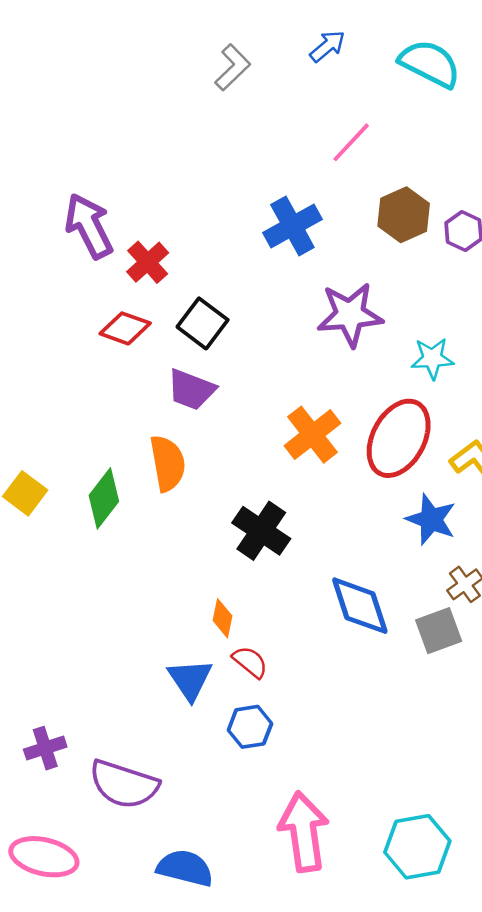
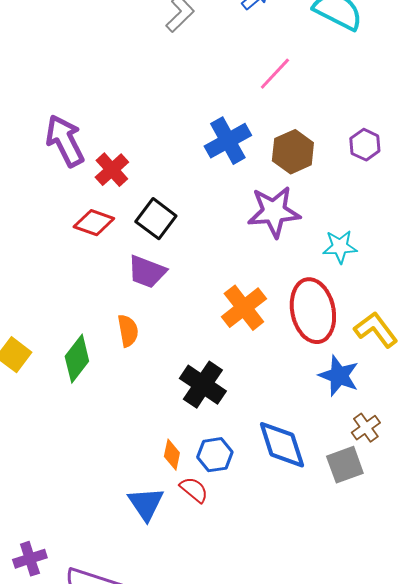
brown hexagon: (404, 215) -> (293, 152), moved
red ellipse: (399, 438) -> (313, 311), turned -40
orange semicircle: (168, 463) -> (128, 331), size x0.7
blue hexagon: (250, 727) -> (215, 455), moved

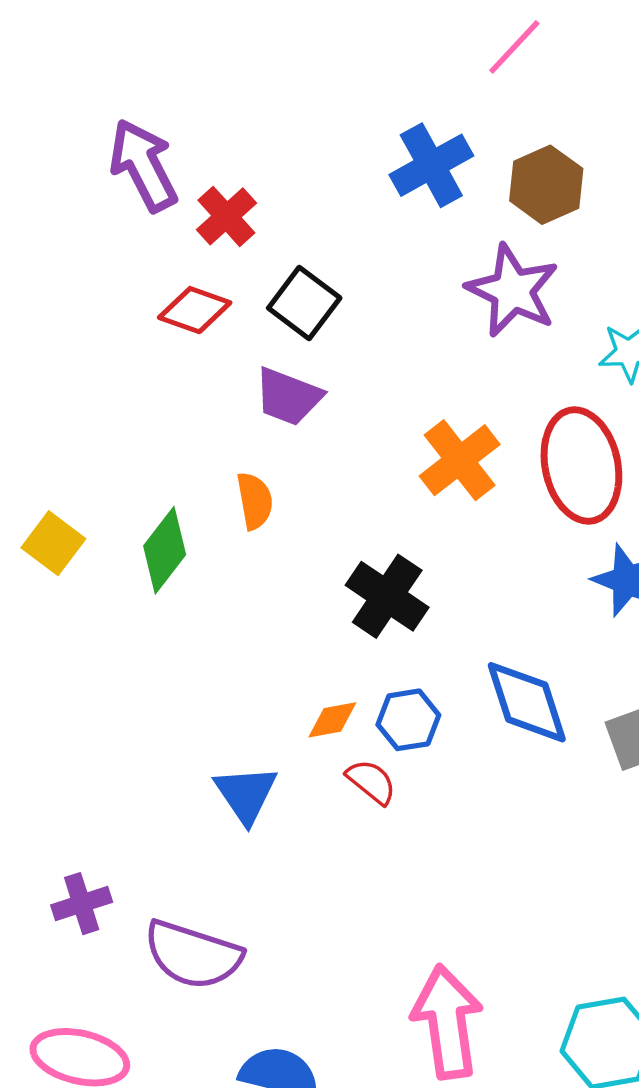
purple star: (274, 212) -> (513, 291), turned 30
orange diamond: (172, 455) -> (332, 720), turned 68
blue triangle: (146, 504) -> (246, 794), moved

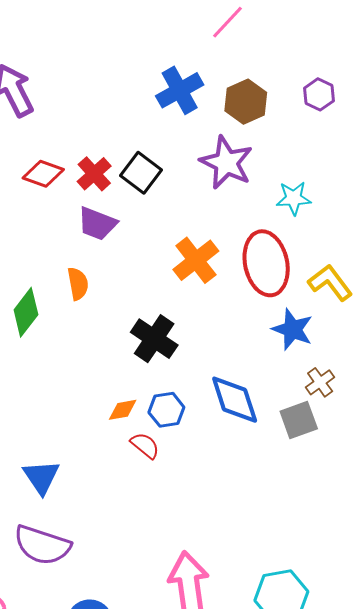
red cross: (226, 216) -> (94, 174), moved
black square: (304, 303) -> (141, 173), moved
blue triangle: (246, 794) -> (41, 477), moved

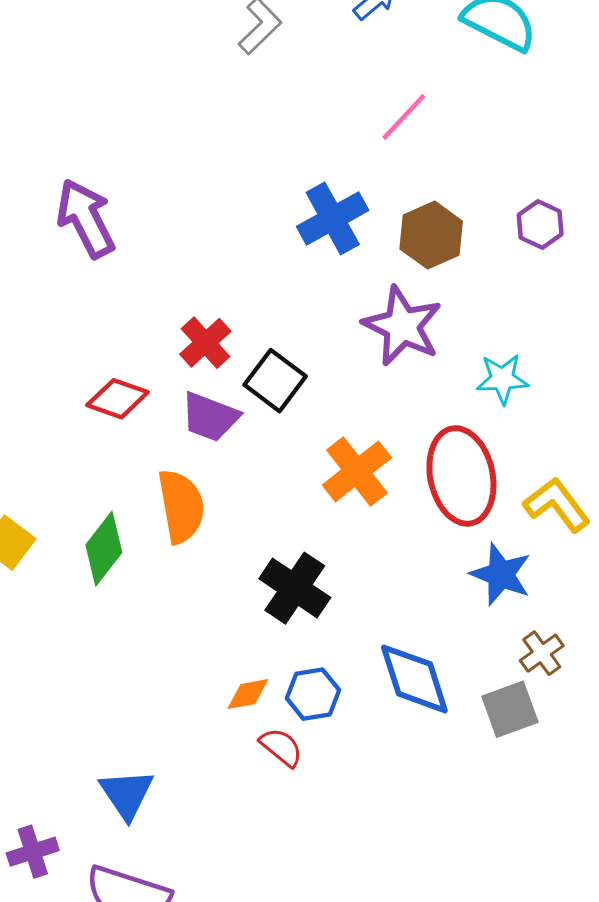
black square: (141, 173) -> (275, 381), moved
red diamond: (43, 174) -> (118, 399), moved
orange semicircle: (78, 284) -> (181, 506), size x1.5

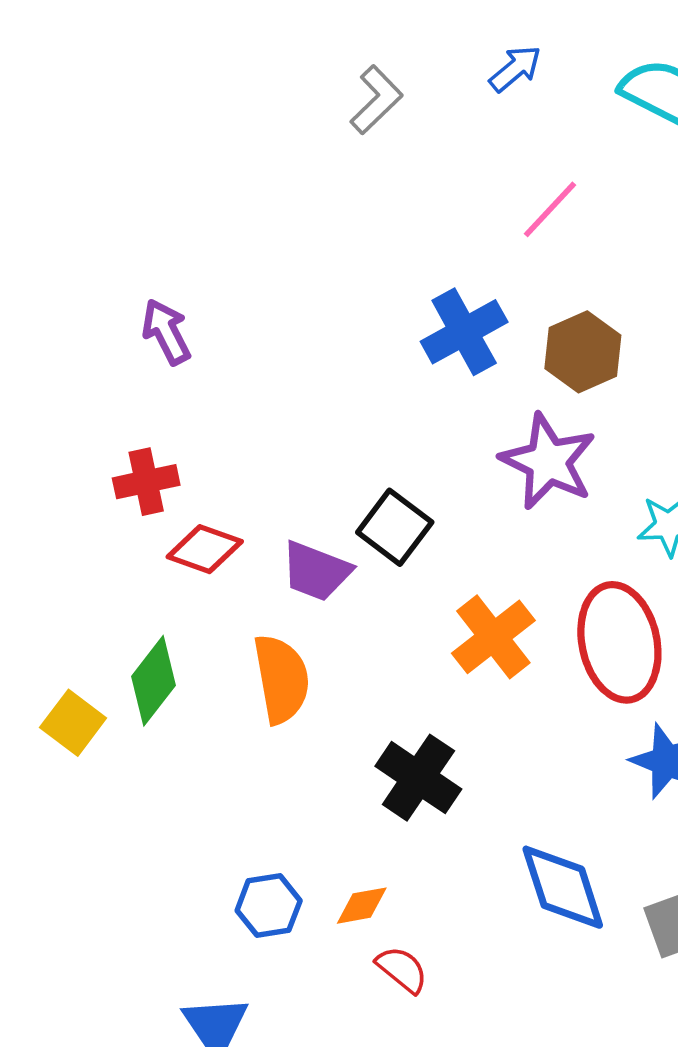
purple arrow: (86, 218) -> (166, 332), size x0.7
red cross: (205, 343) -> (146, 482), moved, turned 30
green diamond: (104, 549) -> (153, 681), moved
blue hexagon: (313, 694) -> (269, 906), moved

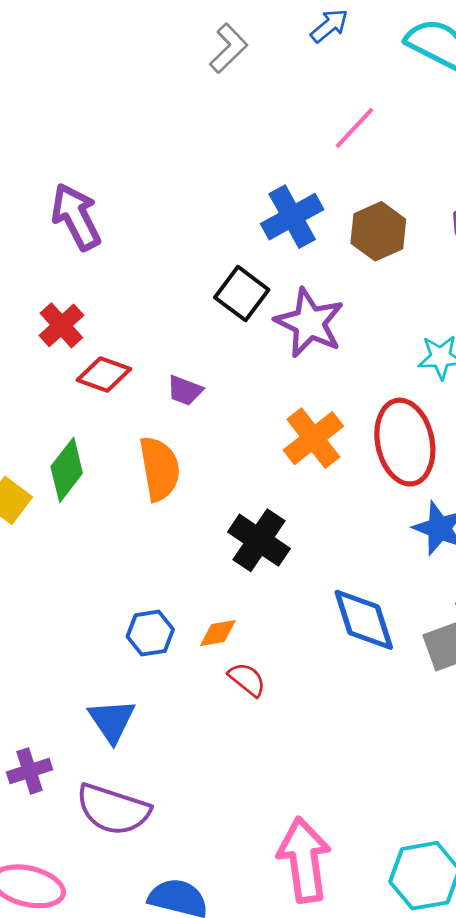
purple arrow: (166, 332) -> (76, 217), size x1.4
purple star: (548, 462) -> (309, 323), moved
red cross: (146, 482) -> (61, 325), turned -30
black square: (395, 527) -> (242, 294), moved
purple trapezoid: (316, 571) -> (185, 390), size x0.7

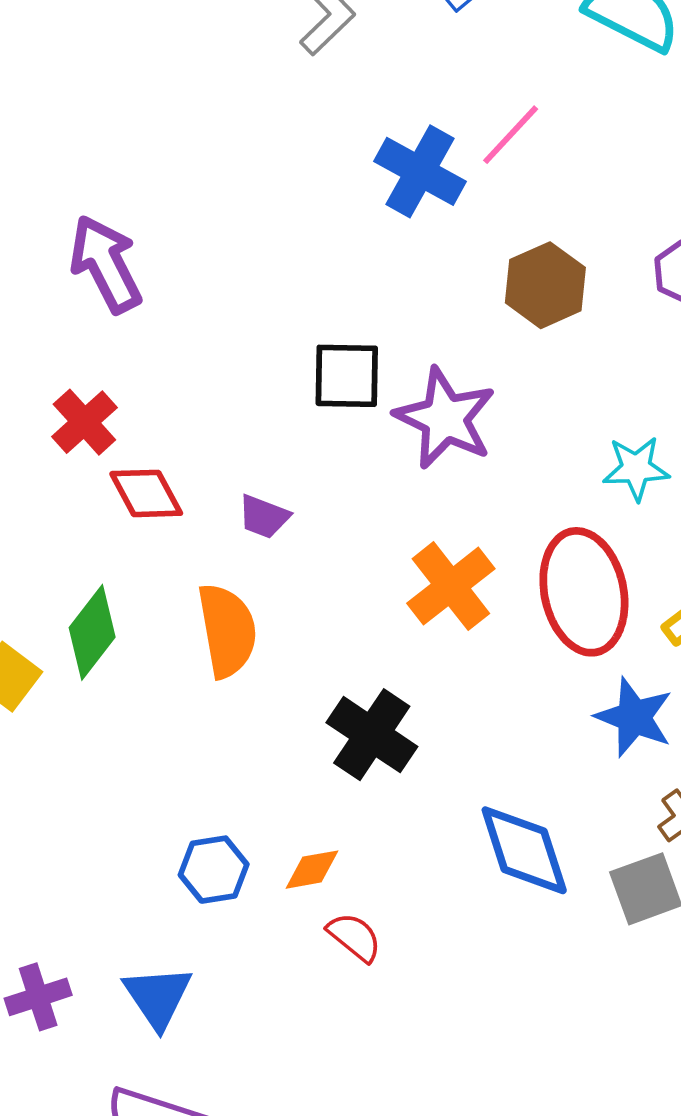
blue cross: (292, 217) -> (420, 171), moved, turned -32
black square: (242, 294) -> (347, 376), turned -36
red diamond: (104, 374) -> (146, 493), turned 42
purple cross: (30, 771) -> (38, 997), moved

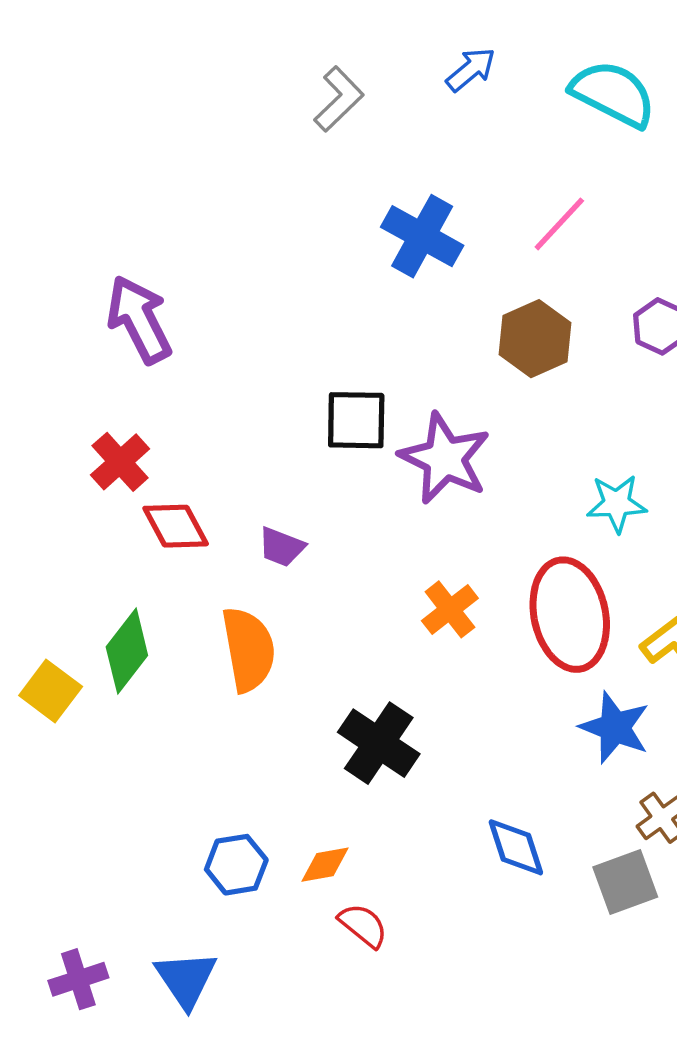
pink line: (511, 135) -> (559, 224), moved
orange cross: (451, 586) -> (450, 609), size x0.7
blue diamond: (524, 850) -> (516, 847), size x0.7

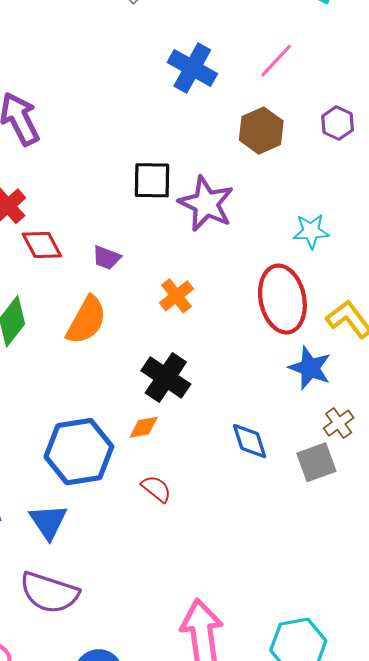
orange cross: (450, 609) -> (176, 296), moved
orange semicircle: (249, 649) -> (86, 320), turned 39
blue hexagon: (236, 865) -> (79, 452), size x1.8
orange diamond: (325, 865) -> (144, 427), moved

